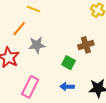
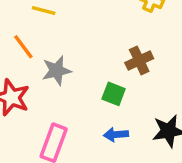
orange line: (19, 29) -> (23, 47), turned -70

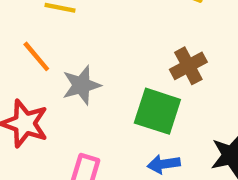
green square: (114, 94) -> (157, 111), size x1.5

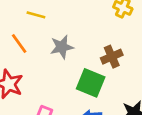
gray star: (81, 85) -> (62, 47), moved

